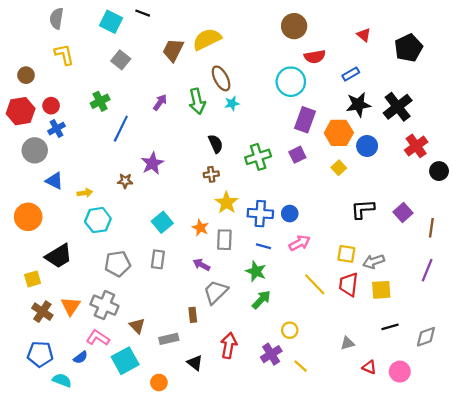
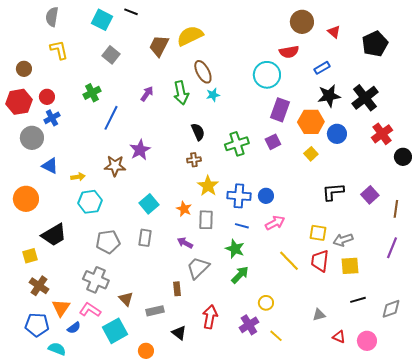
brown circle: (294, 26) -> (302, 22), moved
brown star: (125, 181) -> (115, 166), size x1.5
orange triangle: (71, 306) -> (61, 308), moved

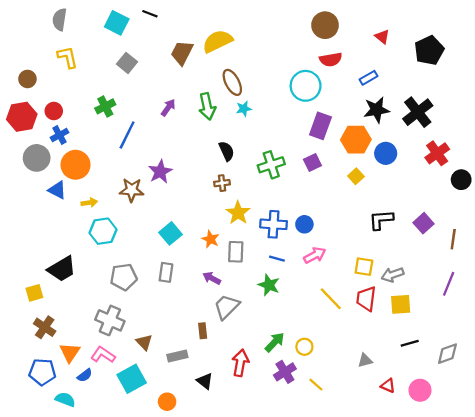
brown circle: (302, 22) -> (325, 25), moved
orange circle: (26, 199) -> (76, 165), moved
green arrow: (240, 275) -> (275, 342), moved

